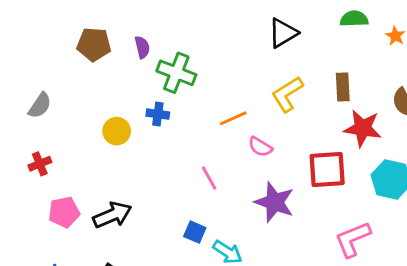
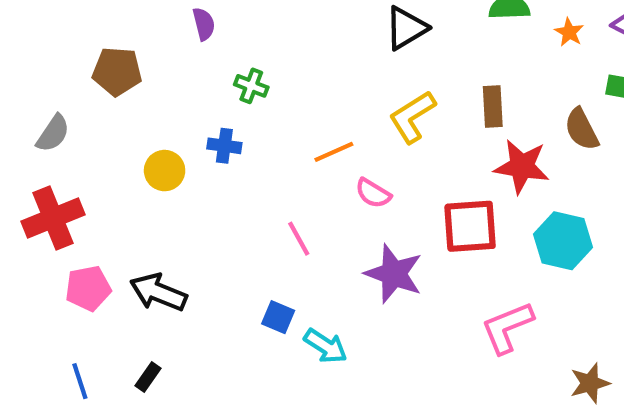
brown pentagon: (94, 44) -> (117, 71), moved
purple semicircle: (142, 47) -> (204, 24), moved
green cross: (176, 73) -> (251, 86), size x0.6
red cross: (40, 164) -> (53, 218), size x1.8
black arrow: (112, 215) -> (158, 292), turned -135

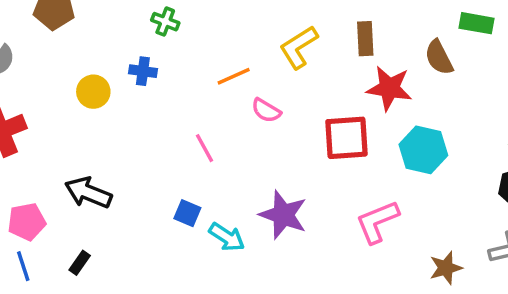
purple star: (394, 274) -> (283, 215), moved
pink pentagon: (88, 288) -> (27, 222), moved

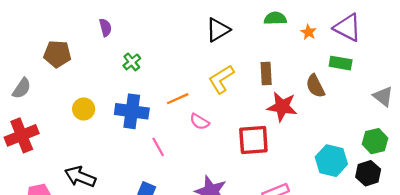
green cross: (165, 22) -> (132, 62), turned 30
blue cross: (143, 71) -> (132, 111), moved, size x1.8
cyan hexagon: (423, 150) -> (331, 161), moved

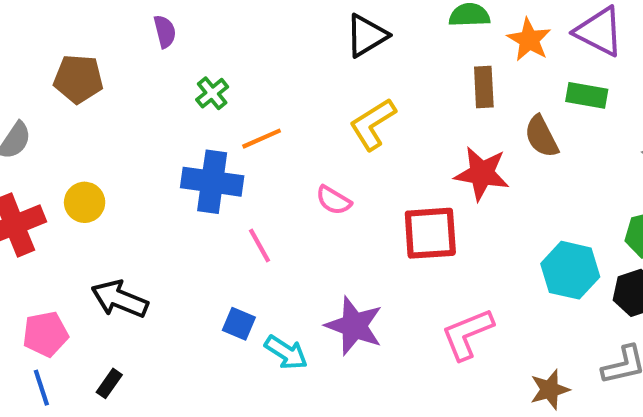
orange star: (308, 32) -> (529, 40), size x1.5
brown rectangle: (266, 73) -> (484, 87), moved
orange line: (178, 99) -> (262, 139), moved
yellow circle: (84, 109) -> (85, 202), moved

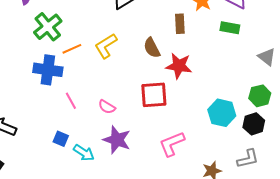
green cross: (212, 93) -> (48, 27), size x1.8
yellow L-shape: (373, 124) -> (106, 46), moved
brown semicircle: (541, 136) -> (152, 48), moved
pink semicircle: (334, 200) -> (107, 107), moved

